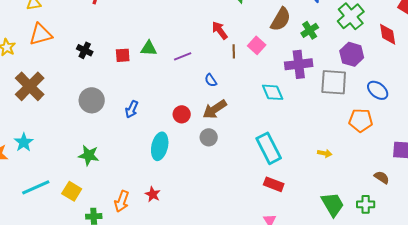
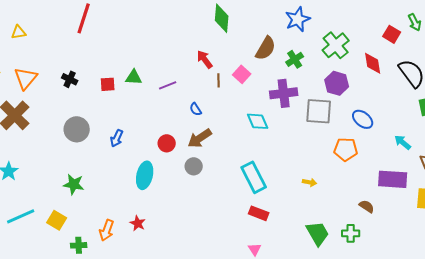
orange triangle: (41, 34) -> (26, 78), moved, turned -35

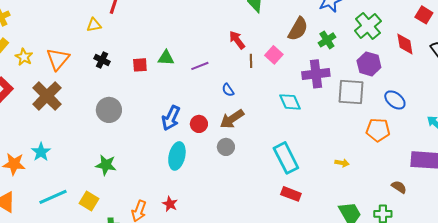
yellow triangle: (19, 32) -> (94, 25), moved
blue arrow: (117, 138) -> (171, 118), moved, size x1.4

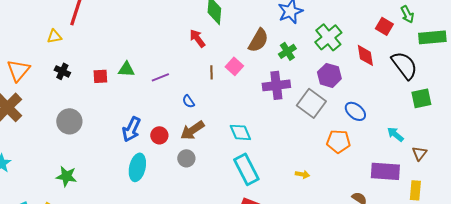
red arrow: (237, 40) -> (197, 38), moved
gray square: (351, 92) -> (311, 103), turned 32
cyan diamond: (290, 102) -> (240, 132), moved

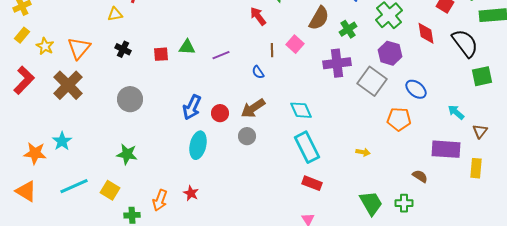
blue semicircle: (188, 101) -> (258, 72), moved

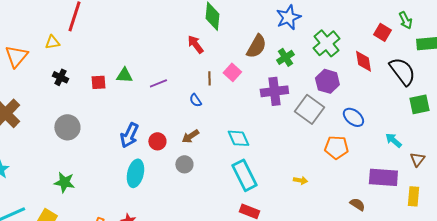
orange triangle: (79, 48) -> (16, 56), moved
brown arrow: (253, 108) -> (190, 136), size x0.7

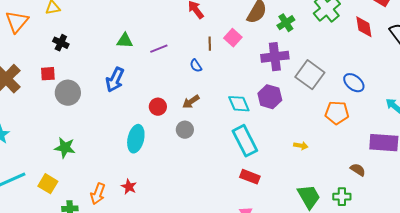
purple hexagon: (327, 81) -> (270, 97), moved
red square: (98, 82) -> (48, 74), moved
blue arrow: (129, 135) -> (115, 80), moved

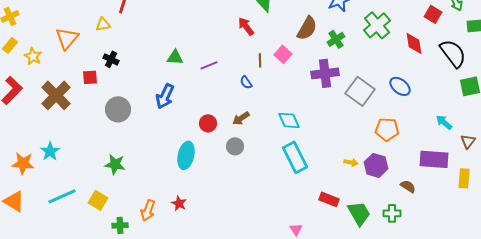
red square: (48, 74) -> (90, 77), moved
blue ellipse: (354, 83) -> (400, 86), moved
purple hexagon: (270, 97) -> (376, 165), moved
red rectangle: (250, 177) -> (329, 199), moved

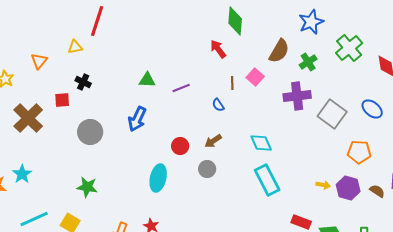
orange triangle: (67, 38) -> (39, 61), size x0.7
brown semicircle: (408, 186) -> (377, 191), moved

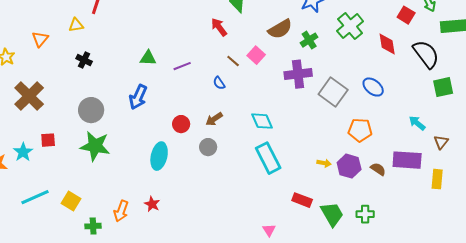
brown semicircle: (279, 51) -> (280, 29), turned 30
brown line: (232, 83) -> (233, 61), turned -48
red square: (62, 100) -> (48, 140), moved
green star: (87, 187) -> (95, 146), moved, size x1.4

